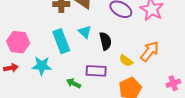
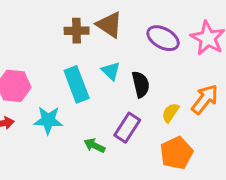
yellow semicircle: (126, 61) -> (170, 113), turned 88
purple rectangle: (96, 71) -> (127, 128), turned -60

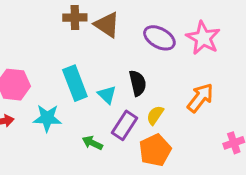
brown cross: (77, 31) -> (75, 17), moved
cyan triangle: (111, 71) -> (107, 95), moved
yellow semicircle: (170, 113) -> (155, 115), moved
orange pentagon: (176, 153) -> (155, 150), moved

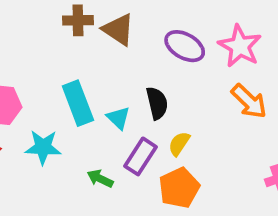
orange arrow: (200, 98) -> (249, 101), moved, turned 96

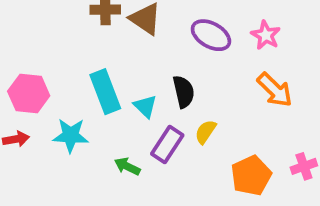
pink star: (240, 46) -> (266, 35), size x0.7
orange pentagon: (179, 188) -> (251, 175), moved

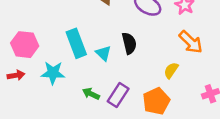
yellow semicircle: (206, 132) -> (171, 70), moved
purple rectangle: (167, 145) -> (118, 95), moved
orange pentagon: (251, 175) -> (156, 101), moved

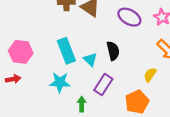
cyan star: (53, 73) -> (60, 82), moved
green arrow: (91, 94) -> (82, 104), moved, turned 64
purple rectangle: (118, 95) -> (103, 84), moved

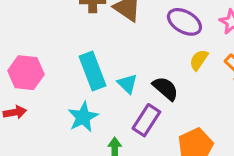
black semicircle: (113, 51) -> (165, 88), moved, turned -36
yellow semicircle: (150, 75) -> (199, 60), moved
cyan star: (60, 82) -> (83, 117), turned -30

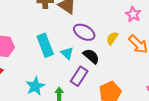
purple ellipse: (184, 22) -> (84, 32), moved
cyan star: (83, 117) -> (35, 86), moved

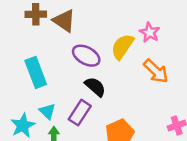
yellow semicircle: (112, 38) -> (122, 47), moved, size x1.5
cyan triangle: (67, 53) -> (47, 111), moved

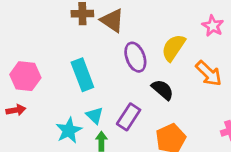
pink star: (150, 32) -> (213, 26), moved
purple ellipse: (86, 56) -> (135, 57), turned 40
black semicircle: (95, 87) -> (163, 90), moved

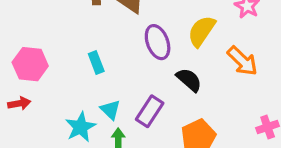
cyan rectangle: (82, 75) -> (96, 63), size x0.6

